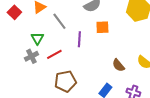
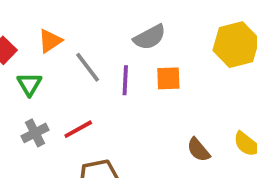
green triangle: (37, 38) -> (29, 84), moved
purple line: (79, 39) -> (125, 80), moved

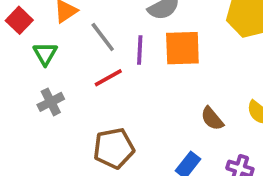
orange square: (168, 78) -> (182, 48), size x1.5
red line: (78, 129) -> (108, 78), moved

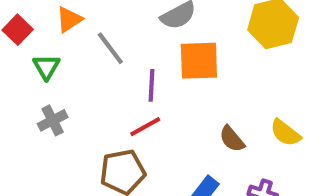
purple line: (140, 50) -> (151, 85), moved
red line: (108, 78) -> (145, 127), moved

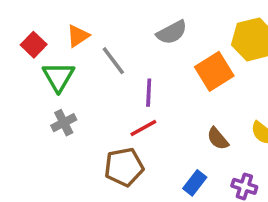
orange square: (199, 61) -> (214, 71), moved, turned -30
green triangle: (46, 67) -> (58, 77), size x1.4

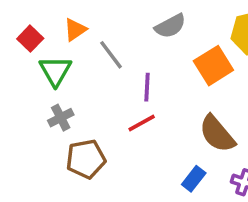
brown semicircle: (218, 139) -> (217, 134), size x1.6
brown pentagon: (124, 167) -> (86, 159), moved

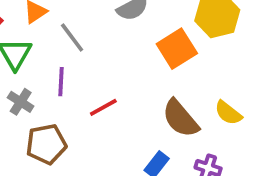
purple line: (147, 87) -> (61, 82), moved
gray cross: (61, 118) -> (21, 102), turned -30

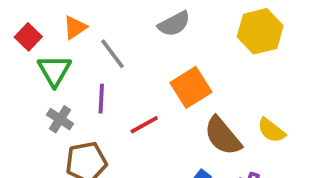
orange square: (177, 49) -> (191, 87), moved

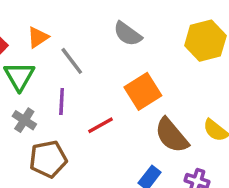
gray semicircle: (174, 24) -> (128, 34), turned 64

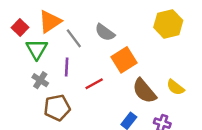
gray semicircle: (128, 34) -> (105, 32), moved
orange triangle: (38, 37) -> (50, 22), size x1.5

